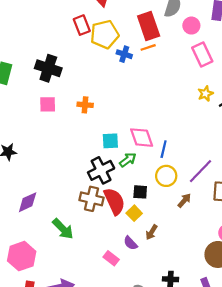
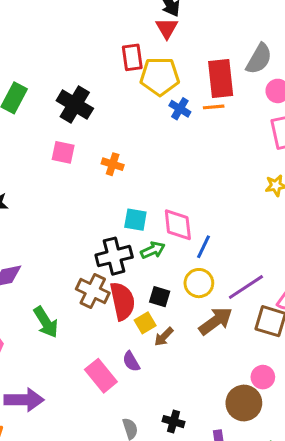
brown arrow: (184, 200) -> (216, 321), size x1.6
brown arrow: (152, 232) -> (164, 337), moved
pink rectangle: (111, 258) -> (101, 376), size x1.5

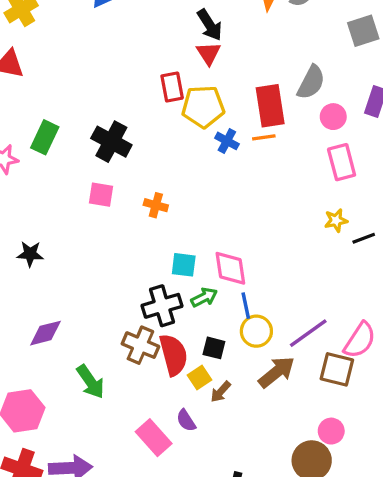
blue line: (203, 247) -> (246, 306), moved, turned -35

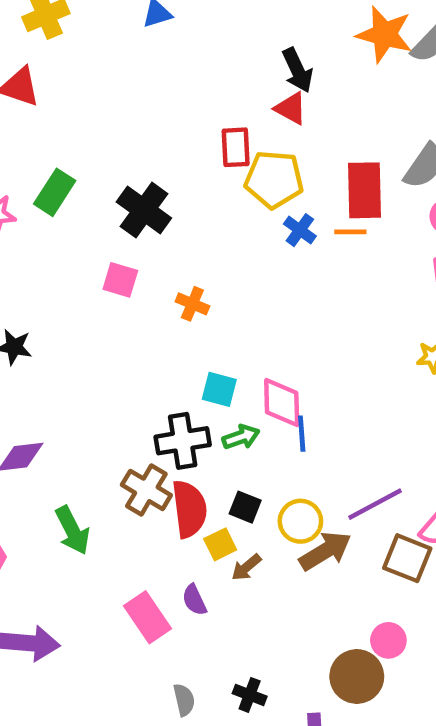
red triangle: (209, 53) -> (291, 108), turned -36
blue line: (246, 306) -> (302, 434), moved
yellow circle: (256, 331) -> (300, 521), moved

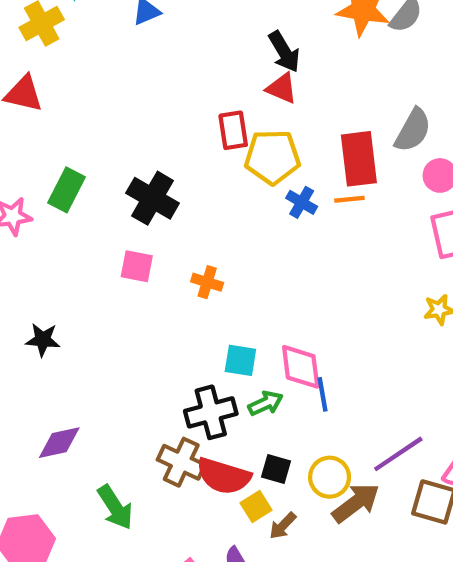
red semicircle: (189, 509) -> (224, 476), turned 120

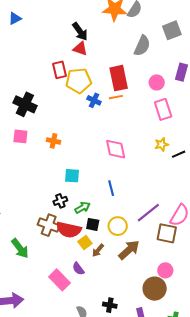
gray semicircle: (413, 130) -> (142, 46), moved
pink diamond: (301, 367) -> (116, 149), moved
green arrow: (266, 403) -> (82, 208), moved
black cross: (211, 412) -> (60, 201), size x0.6
brown arrow: (356, 503) -> (129, 250), moved

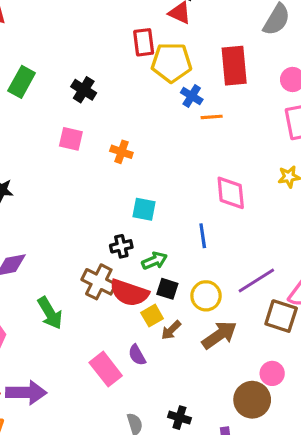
orange line: (116, 97) -> (212, 117), moved
black cross: (25, 104) -> (84, 90), size x0.7
pink diamond: (116, 149) -> (231, 193), moved

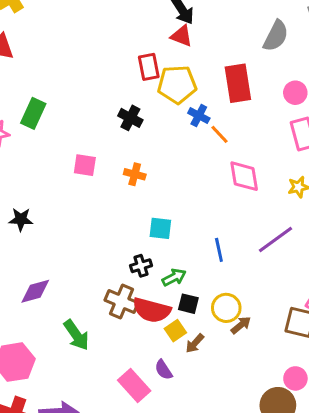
black cross: (84, 90) -> (130, 118), moved
orange line: (212, 117) -> (220, 134), turned 55
pink diamond: (231, 193) -> (244, 176), moved
purple line: (256, 280) -> (275, 240), moved
brown arrow: (219, 335) -> (241, 325), moved, size x0.6

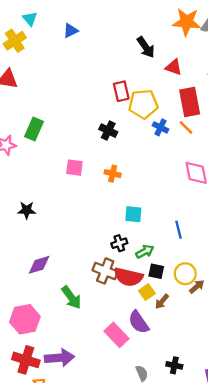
red triangle: (182, 36) -> (174, 67), moved
orange line: (220, 134) -> (186, 128), moved
purple semicircle: (163, 370) -> (139, 322), size x1.5

